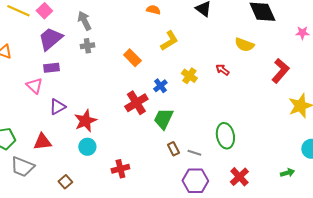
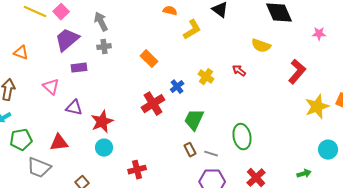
yellow L-shape: (169, 41) -> (192, 30), moved
purple rectangle: (51, 68) -> (79, 68), moved
purple triangle: (57, 107) -> (74, 108), turned 42
green trapezoid: (163, 119) -> (194, 120), moved

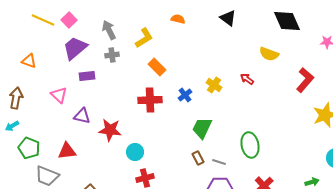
yellow L-shape: (192, 30) -> (144, 38), moved
red cross: (153, 104) -> (150, 100), moved, turned 30
red star: (102, 122) -> (110, 130), turned 30
green pentagon: (21, 140) -> (29, 148), turned 30
cyan circle: (104, 148) -> (135, 152), moved

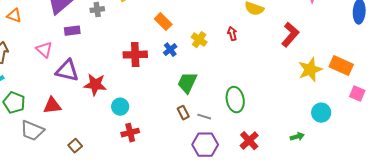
orange rectangle: (157, 67) -> (163, 22), moved
red arrow: (247, 79) -> (232, 34), turned 40
purple triangle: (82, 116) -> (67, 71), size x1.4

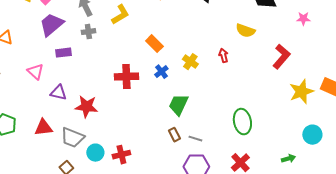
purple triangle: (67, 71) -> (58, 93), size x0.7
green ellipse: (235, 100) -> (242, 122), moved
cyan circle: (120, 107) -> (95, 153), moved
gray trapezoid: (32, 131) -> (72, 138), moved

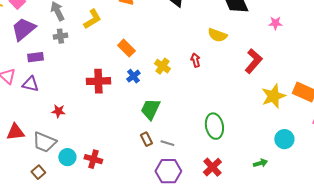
purple triangle: (58, 93) -> (30, 84), moved
red star: (86, 107) -> (58, 111), size x0.6
red cross: (121, 155) -> (93, 159), turned 30

